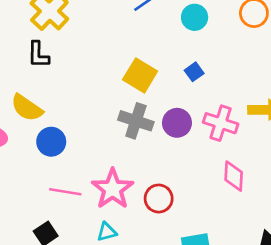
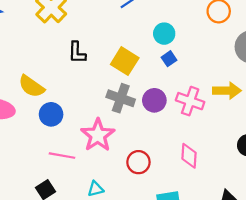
cyan circle: (195, 17) -> (164, 34), moved
black L-shape: (38, 55) -> (77, 53), moved
pink diamond: (234, 176) -> (189, 156), moved
pink star: (113, 189) -> (98, 135), moved

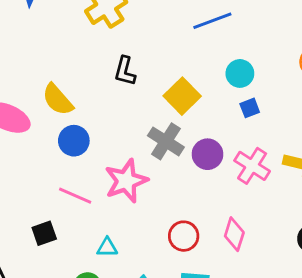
blue square: (169, 59) -> (250, 108), moved
red circle: (138, 162) -> (184, 236), moved

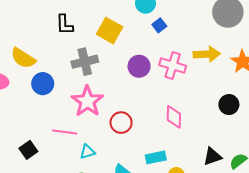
gray cross: (166, 141) -> (85, 62), moved, turned -30
pink line: (75, 196) -> (65, 132), moved
black square: (44, 233) -> (28, 150), moved
red circle: (184, 236) -> (121, 123), moved

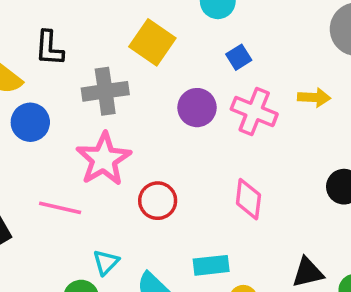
black L-shape: (65, 25) -> (49, 48), moved
blue square: (159, 25) -> (239, 57), moved
yellow arrow: (207, 54) -> (314, 97), size x0.7
cyan triangle: (87, 152) -> (106, 262), moved, turned -35

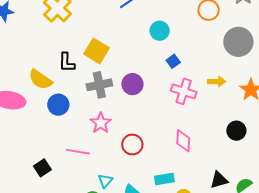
yellow square: (152, 42) -> (97, 51), moved
purple circle: (197, 108) -> (132, 84), moved
pink star: (104, 159) -> (101, 123), size x0.7

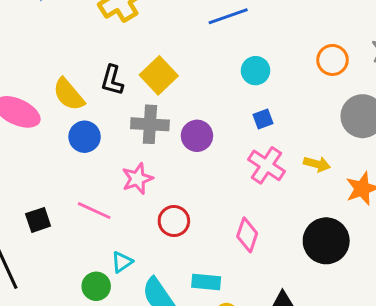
black circle: (236, 131) -> (326, 241), size x1.6

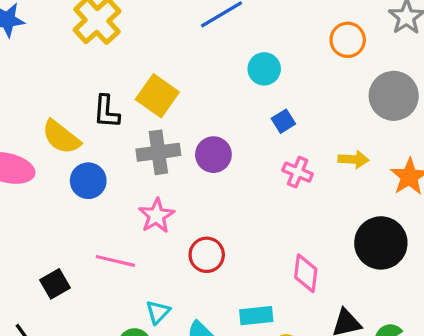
pink cross: (266, 165) -> (298, 172), size x0.7
pink diamond: (247, 235) -> (306, 273), moved

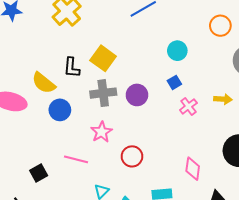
cyan circle: (264, 69) -> (177, 51), moved
blue square: (283, 121) -> (174, 82), moved
pink cross: (298, 172) -> (188, 106), turned 30

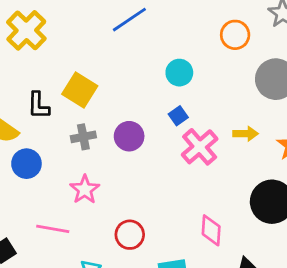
gray cross: (103, 93) -> (83, 137), size x0.7
pink cross: (188, 106) -> (200, 147), size x1.5
red circle: (132, 156) -> (130, 235), moved

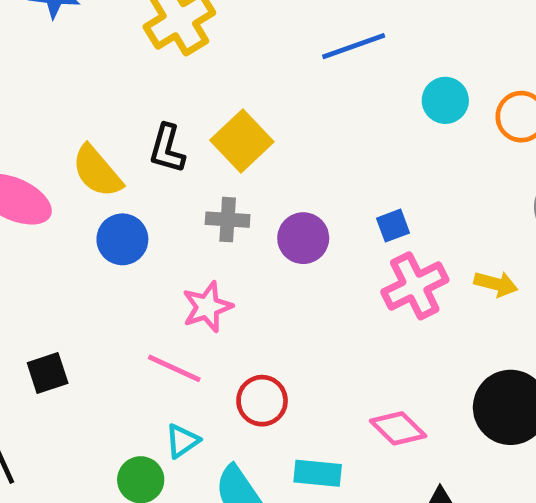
cyan circle: (179, 73) -> (445, 100), moved
pink line: (53, 229) -> (174, 368), moved
pink diamond: (211, 230) -> (398, 428), turned -64

